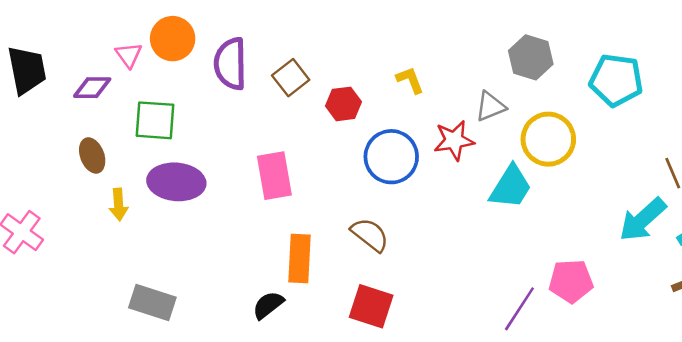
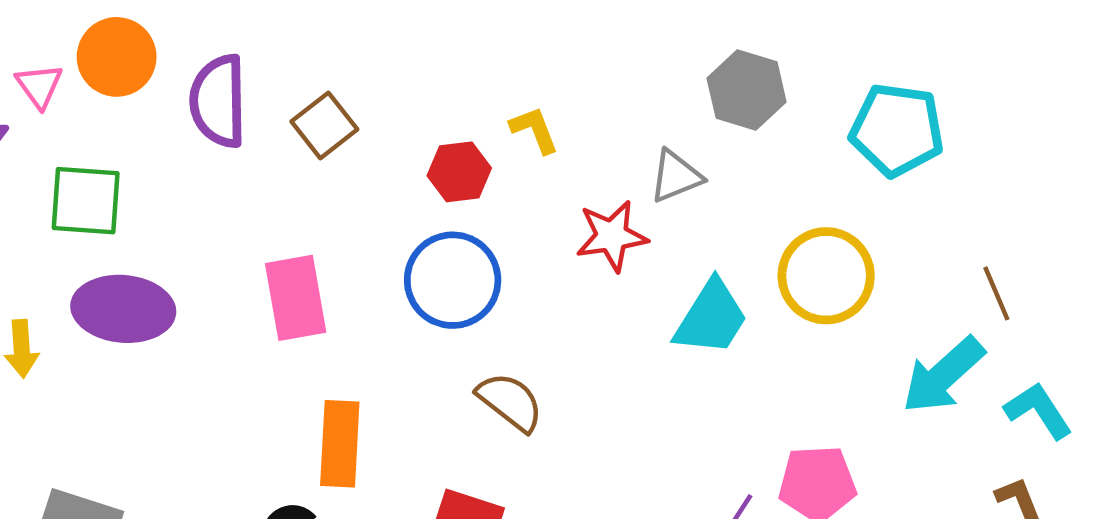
red hexagon: (343, 104) -> (459, 172), moved
yellow circle: (548, 139) -> (826, 276), moved
blue circle: (391, 157) -> (453, 280), moved
brown semicircle: (370, 235) -> (510, 402), moved

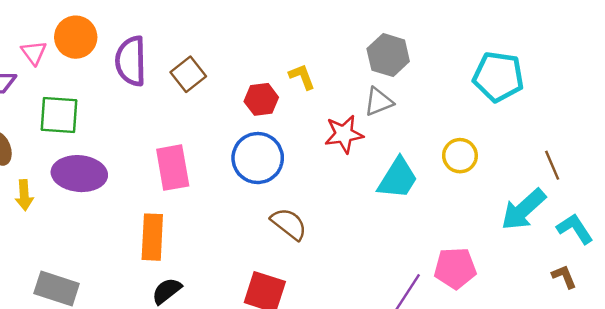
gray hexagon: (747, 90) -> (388, 55), moved
yellow circle: (826, 276) -> (460, 156), size x0.7
orange rectangle: (340, 444) -> (152, 237), moved

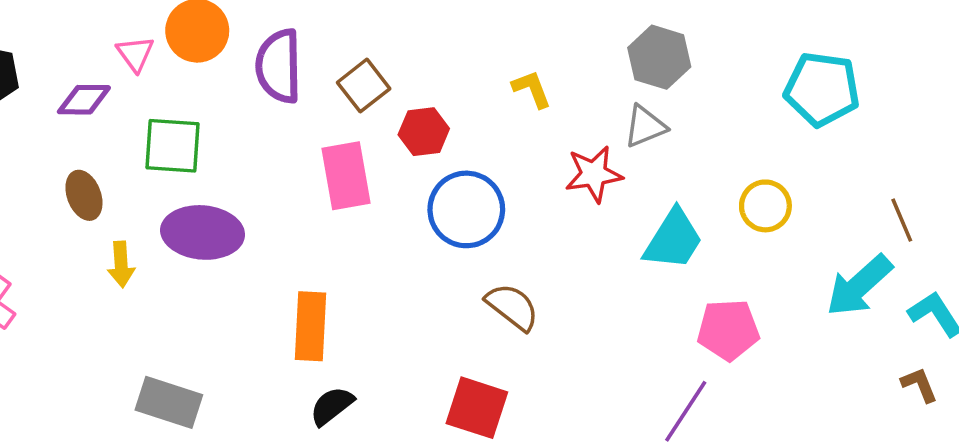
red hexagon: (261, 99) -> (424, 132), moved
pink rectangle: (173, 168) -> (346, 176), moved
pink pentagon: (455, 268) -> (728, 330), moved

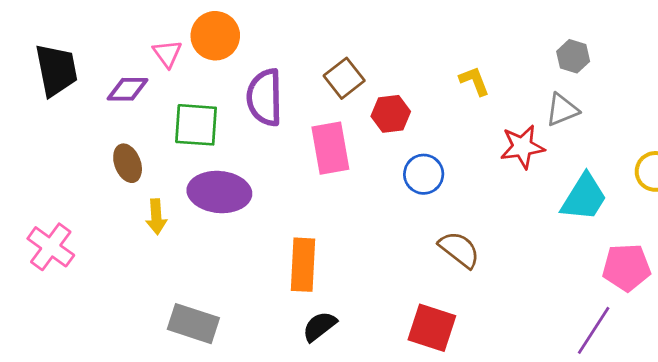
gray hexagon: (659, 57) -> (573, 56), size x0.7
purple semicircle: (279, 66) -> (265, 97), moved
blue circle: (466, 209) -> (424, 174), size x0.7

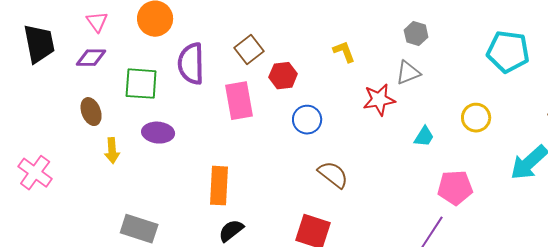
pink triangle: (167, 54) -> (97, 22), moved
purple ellipse: (219, 192) -> (158, 133), size x0.7
cyan trapezoid: (584, 197) -> (424, 137), size x0.6

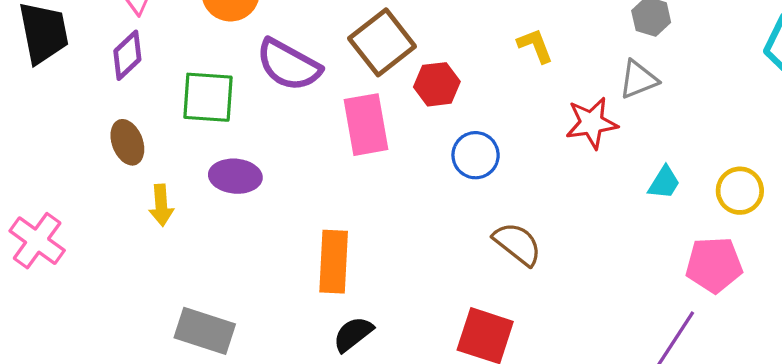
brown square: (249, 50) -> (382, 42), size x1.4
purple diamond: (91, 58) -> (127, 55), turned -44
purple semicircle: (191, 64) -> (289, 65), turned -60
yellow circle: (476, 118) -> (740, 191), moved

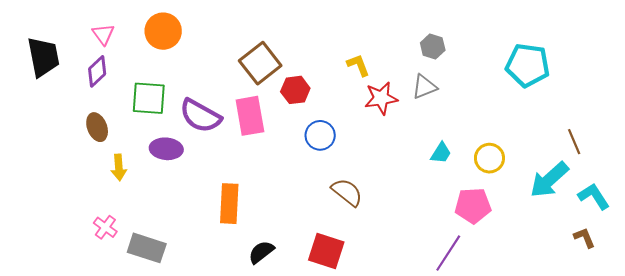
purple semicircle: (289, 65) -> (200, 116), moved
red star: (592, 123) -> (381, 98), moved
pink cross: (37, 241) -> (105, 227), moved, size x0.7
black semicircle: (353, 334) -> (261, 252), moved

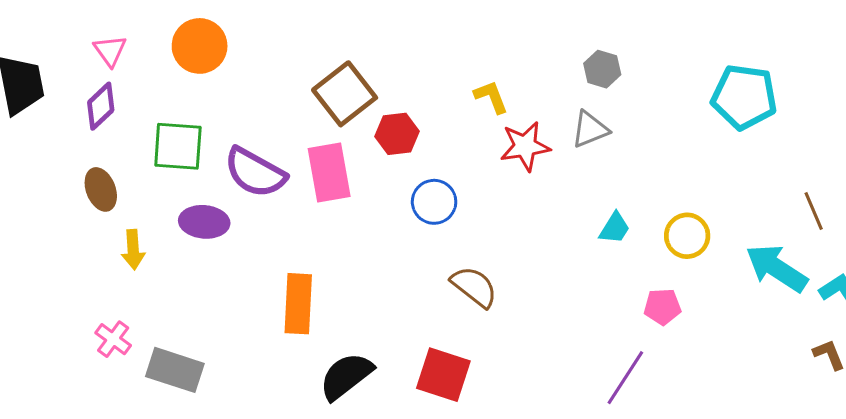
cyan arrow: (549, 180) -> (777, 268), turned 75
pink pentagon: (473, 206) -> (662, 307), size x0.7
black semicircle: (261, 252) -> (346, 376), size x1.4

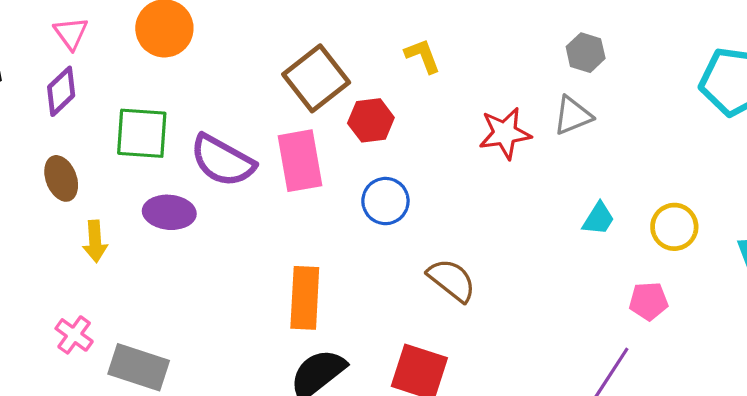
yellow L-shape: (491, 97) -> (423, 56), moved
blue circle: (434, 202) -> (385, 201), moved
orange rectangle: (298, 304) -> (305, 298), moved

